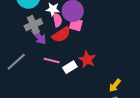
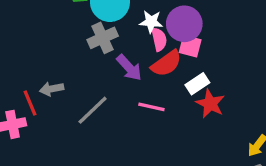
gray cross: (33, 25) -> (103, 38), moved
white rectangle: (70, 67) -> (197, 84), moved

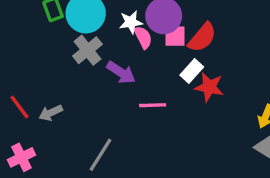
red semicircle: (166, 64) -> (202, 37), moved
red line: (30, 103) -> (19, 107), moved
gray line: (93, 110) -> (100, 155), moved

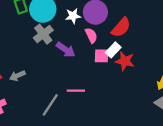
pink square: (175, 36) -> (101, 56), moved
pink semicircle: (143, 37) -> (91, 35), moved
pink line: (153, 105) -> (76, 91), moved

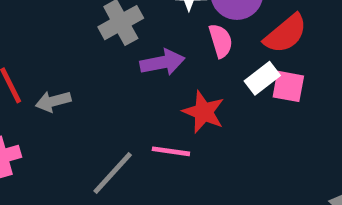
purple arrow: (66, 50) -> (162, 62), turned -54
pink square: (101, 56) -> (288, 86), moved
red star: (125, 61) -> (204, 112), moved

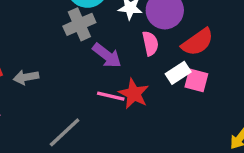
purple arrow: (162, 62) -> (107, 56), turned 44
pink line: (171, 151) -> (111, 96), moved

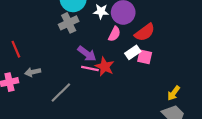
pink semicircle: (150, 43) -> (114, 34), turned 40
purple arrow: (107, 56) -> (87, 54), moved
gray arrow: (26, 77) -> (33, 72), moved

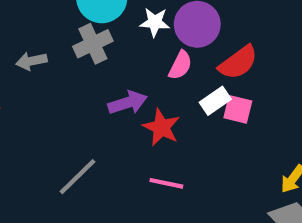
purple arrow: (87, 54) -> (128, 103), turned -54
pink line: (90, 68) -> (166, 183), moved
gray arrow: (33, 72) -> (31, 61), moved

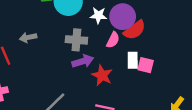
gray cross: (93, 44) -> (76, 40), moved, turned 30
red semicircle: (238, 63) -> (135, 30), moved
white rectangle: (215, 101) -> (133, 60), turned -56

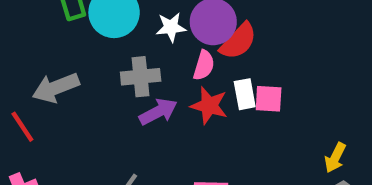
gray arrow: (28, 37) -> (56, 88), size x1.5
red star: (102, 75) -> (209, 106), moved

